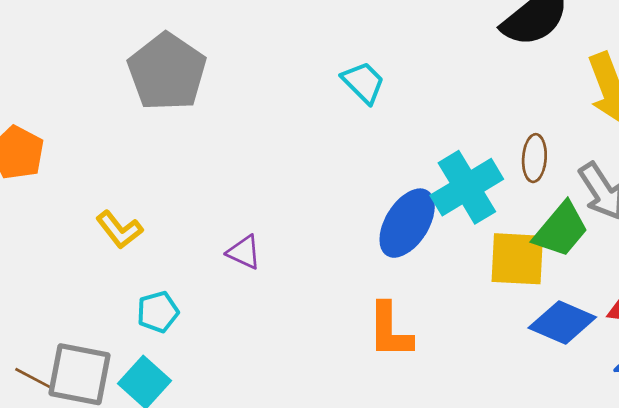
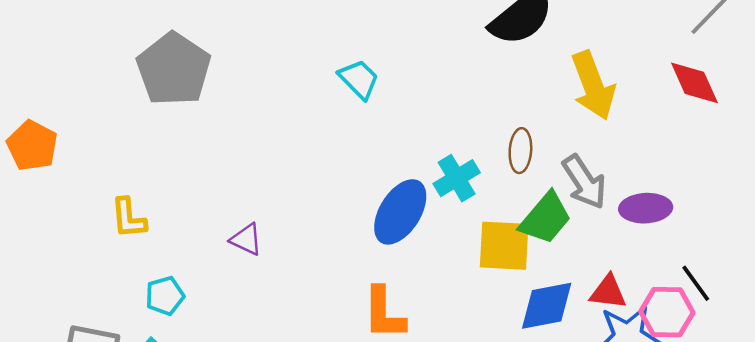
cyan cross: (467, 187) -> (457, 178), size x0.7
yellow L-shape: (119, 230) -> (129, 218), turned 33
blue diamond: (562, 322) -> (547, 306), turned -34

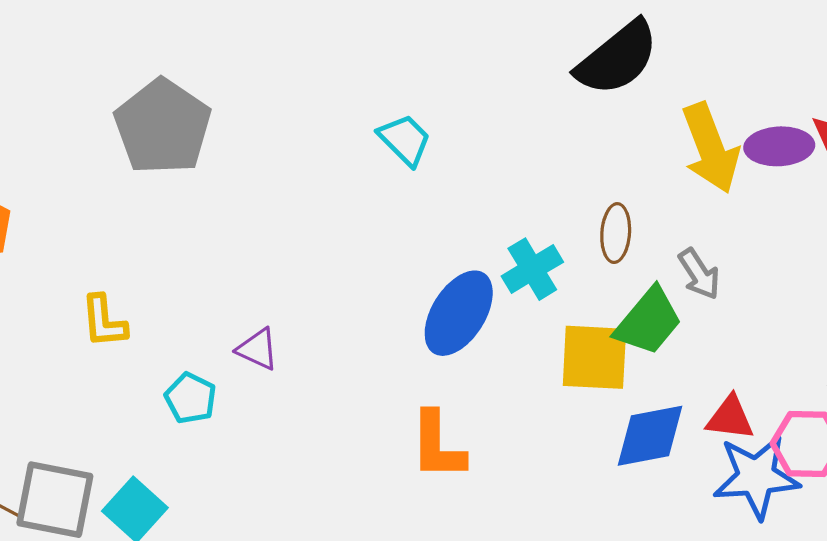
gray arrow: (584, 182) -> (699, 274), size x0.7
purple ellipse: (646, 208) -> (779, 146), moved
cyan pentagon: (165, 296) -> (191, 398), moved, turned -30

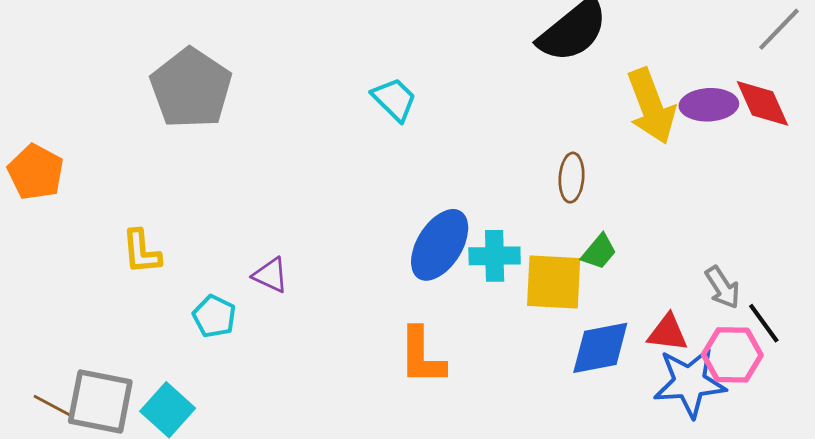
cyan cross: (532, 269) -> (495, 256), moved, turned 30
gray arrow: (699, 274) -> (723, 287), moved
green trapezoid: (648, 321) -> (599, 252), size x0.6

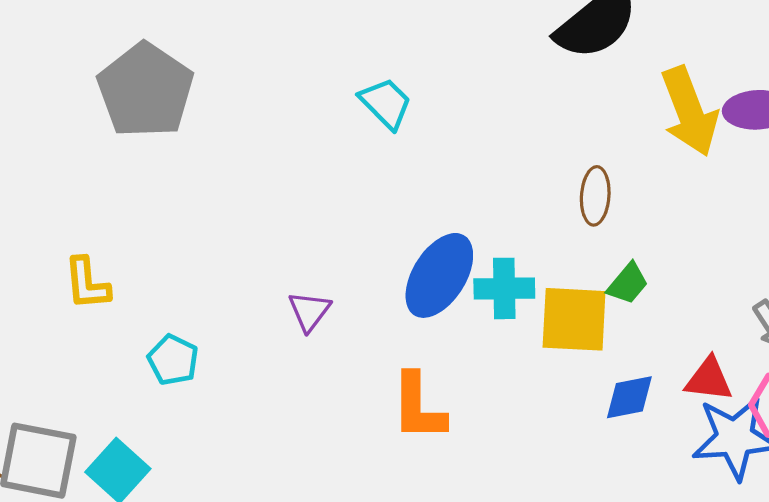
purple triangle: (271, 275) -> (309, 311), moved, turned 42
blue diamond: (600, 348) -> (629, 397), size x0.7

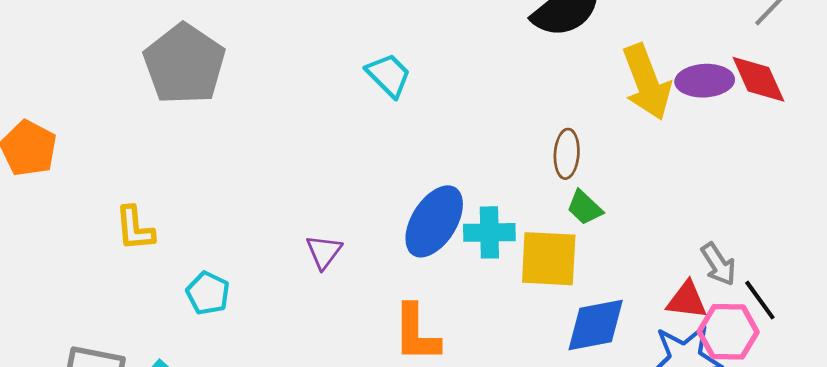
green trapezoid: (628, 284) -> (585, 208), moved, turned 93
red triangle: (709, 379) -> (687, 300), moved
blue diamond: (629, 397) -> (596, 325), size x1.4

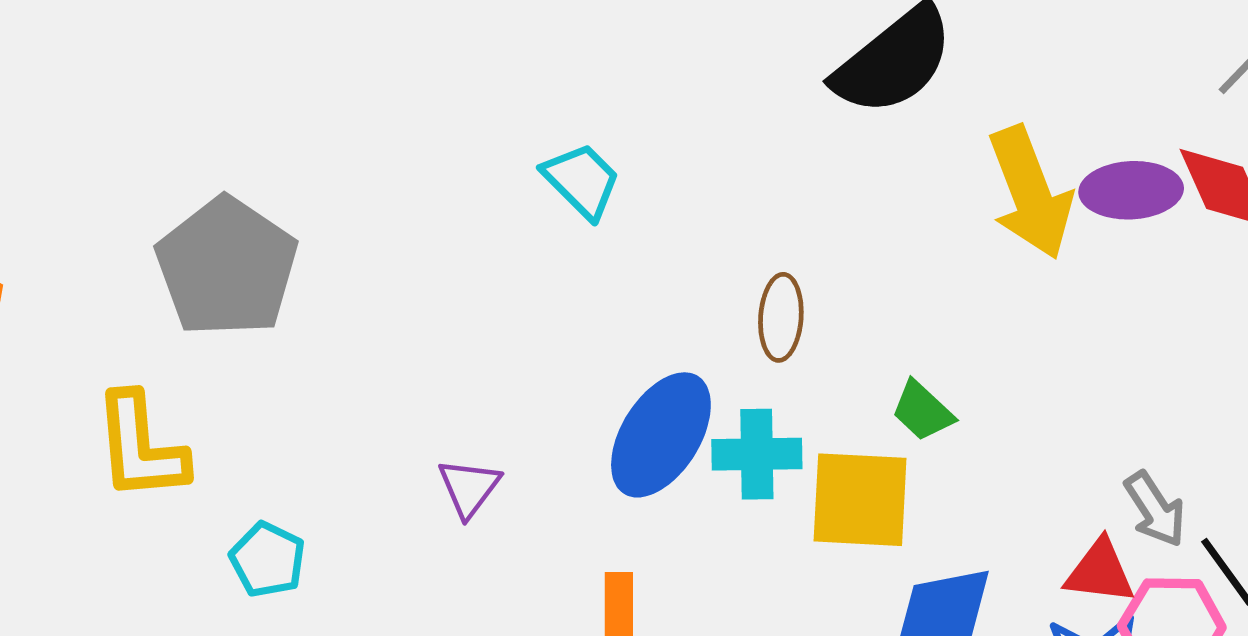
gray pentagon: (184, 64) -> (227, 267), moved
brown ellipse: (567, 154) -> (781, 317), moved
yellow L-shape: (135, 228) -> (140, 447), size x1.4

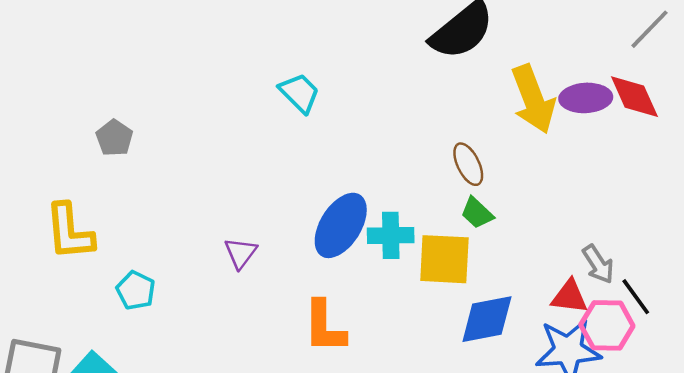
gray pentagon: (227, 267) -> (114, 138), size x0.5
brown ellipse: (781, 317) -> (468, 164), moved, turned -30

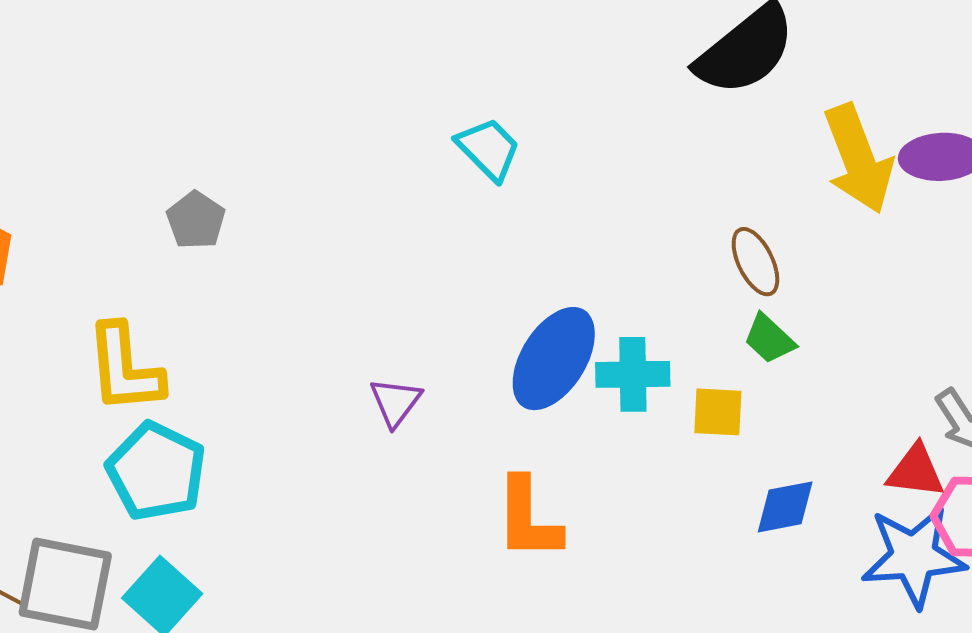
yellow square: (444, 259) -> (718, 412), size x0.6
cyan pentagon: (136, 290) -> (156, 471), moved, size x1.6
blue diamond: (487, 319) -> (785, 507), size x0.7

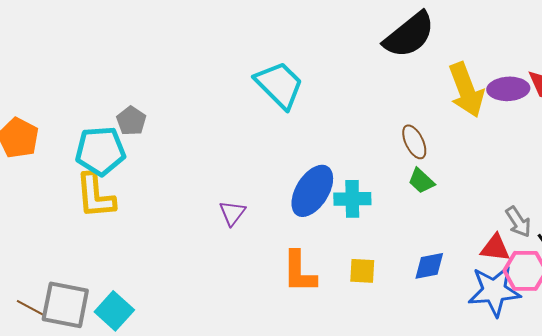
cyan trapezoid: (488, 149) -> (279, 85), size x1.5
yellow square: (718, 412) -> (362, 271), moved
cyan pentagon: (156, 471) -> (100, 151), moved, turned -30

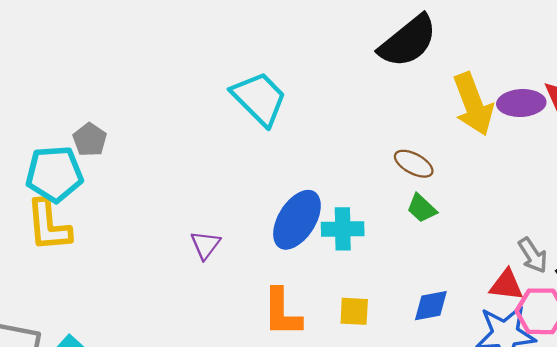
brown ellipse: (414, 142) -> (414, 164), turned -36

